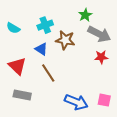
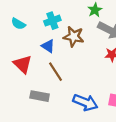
gray rectangle: (22, 95) -> (40, 96), moved

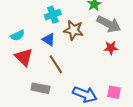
cyan semicircle: (18, 24) -> (18, 35), moved, turned -56

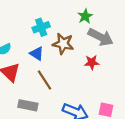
red star: (111, 48) -> (92, 62), moved

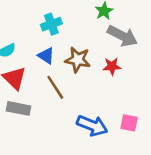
brown star: (63, 44) -> (78, 60), moved
gray rectangle: (28, 105) -> (18, 108), moved

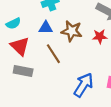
blue triangle: (46, 56) -> (46, 28), turned -32
blue arrow: (92, 126) -> (84, 85), turned -80

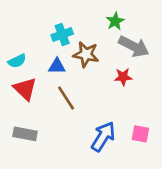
brown star: (72, 31) -> (86, 54), moved
gray rectangle: (23, 71) -> (25, 134), moved

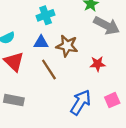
brown star: (86, 54) -> (67, 46), moved
red star: (123, 77) -> (98, 64), moved
pink square: (140, 134) -> (112, 100), turned -35

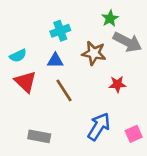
brown star: (67, 46) -> (94, 53), moved
gray rectangle: (14, 100) -> (39, 136), moved
pink square: (112, 100) -> (134, 134), moved

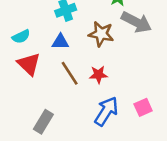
red star: (117, 84) -> (98, 75), moved
pink square: (134, 134) -> (143, 107), moved
gray rectangle: (39, 136) -> (43, 122), turned -70

